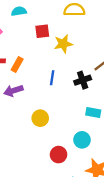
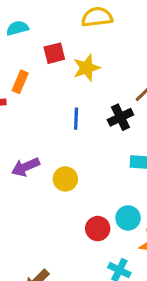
orange rectangle: (17, 64) -> (20, 82), moved
purple arrow: (13, 91) -> (26, 167), moved
cyan circle: (82, 140) -> (128, 218), moved

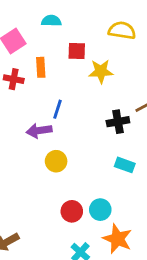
orange rectangle: (20, 82) -> (41, 67), turned -42
blue line: (76, 119) -> (58, 109), moved
purple arrow: (26, 167) -> (39, 131), moved

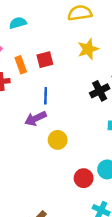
red square: (77, 51) -> (45, 60), moved
yellow star: (101, 71) -> (88, 49), moved

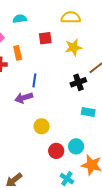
red square: (45, 60) -> (45, 38), moved
yellow circle: (58, 140) -> (42, 126), moved

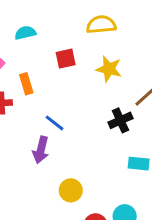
yellow star: (73, 47) -> (109, 69), turned 30
blue line: (34, 80) -> (54, 123), turned -56
purple arrow: (24, 98) -> (41, 150), turned -54

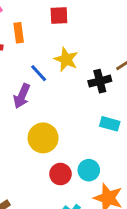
yellow star: (109, 69) -> (66, 59), moved
yellow circle: (71, 190) -> (43, 138), size x1.4

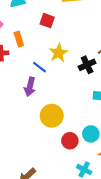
red square: (59, 15) -> (47, 21), turned 32
yellow star: (66, 59) -> (58, 53), turned 30

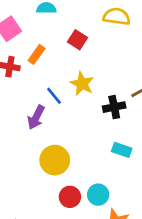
orange rectangle: (19, 39) -> (37, 54), turned 40
yellow star: (58, 53) -> (82, 84), turned -30

